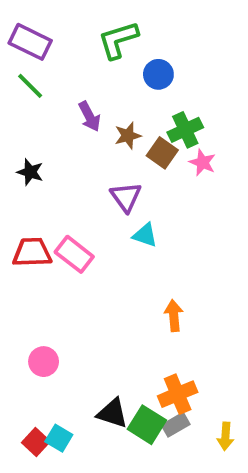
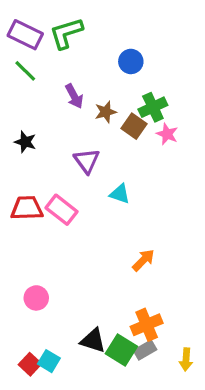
green L-shape: (118, 40) -> (66, 33), moved
purple triangle: (126, 197) -> (87, 161), moved
orange arrow: (174, 316) -> (143, 260), turned 50

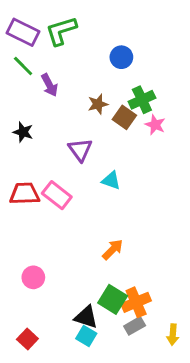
purple arrow: (74, 96) -> (49, 85), moved
orange arrow: (143, 260) -> (113, 249), moved
green square: (121, 350) -> (113, 299), moved
cyan square: (49, 361) -> (86, 336), moved

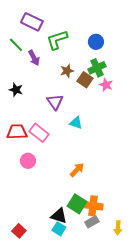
green L-shape: (61, 31) -> (57, 40), moved
purple rectangle: (23, 32) -> (32, 22), moved
blue circle: (121, 57) -> (96, 42), moved
pink circle: (33, 277) -> (28, 161), moved
orange cross: (136, 302) -> (93, 206), turned 30

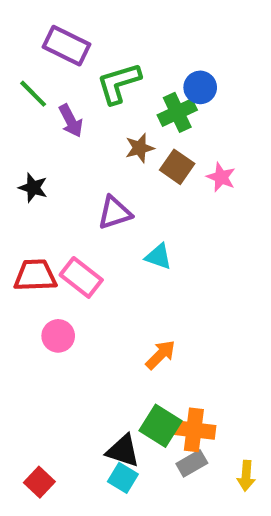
green cross: (97, 68) -> (177, 112), moved
purple triangle: (55, 102) -> (115, 213), turned 48

